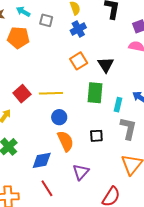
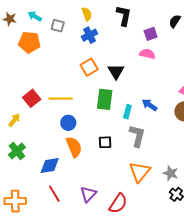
purple triangle: (81, 172) -> (88, 194), moved

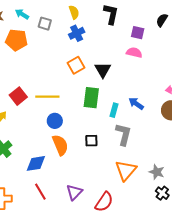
purple square: (151, 34) -> (138, 33), turned 32

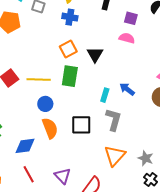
blue cross: (77, 33) -> (70, 17), turned 35
green rectangle: (91, 98) -> (70, 76), moved
black square: (91, 141) -> (81, 125), size x1.5
purple triangle: (74, 192) -> (63, 176), turned -30

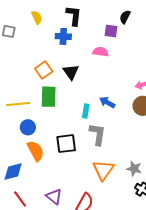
blue cross: (70, 17) -> (63, 36), moved
purple square: (131, 18) -> (111, 31), moved

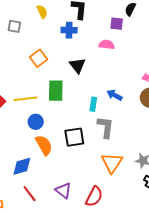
orange square: (44, 70) -> (39, 58), moved

